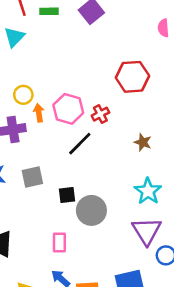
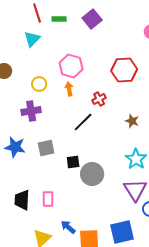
pink hexagon: (68, 109) -> (71, 66), moved
orange arrow: (39, 113) -> (69, 89), moved
pink rectangle: (59, 243) -> (48, 199), moved

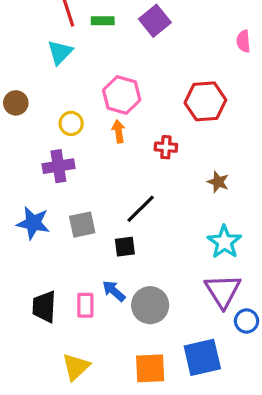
red cross: (99, 99) -> (166, 147), turned 32
black line: (83, 122) -> (141, 209), moved
gray circle: (92, 174) -> (150, 305), moved
blue arrow: (68, 227) -> (114, 291), moved

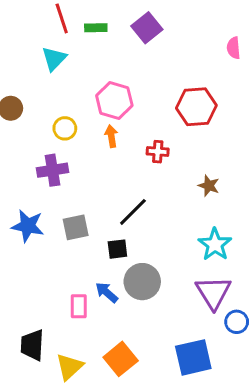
gray circle: (150, 305) -> (142, 282), moved
black trapezoid: (44, 307) -> (32, 345), moved
orange square: (150, 368) -> (121, 359), moved, turned -36

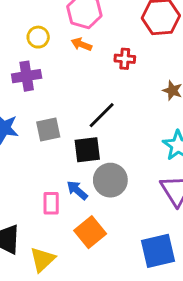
orange arrow: (111, 136) -> (81, 44), turned -60
black square: (117, 249) -> (87, 150), size x1.4
orange square: (121, 359) -> (90, 232), moved

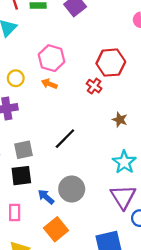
red cross: (125, 59) -> (94, 86), moved, turned 32
black square: (87, 150) -> (21, 176), moved
pink rectangle: (51, 203) -> (15, 212), moved

